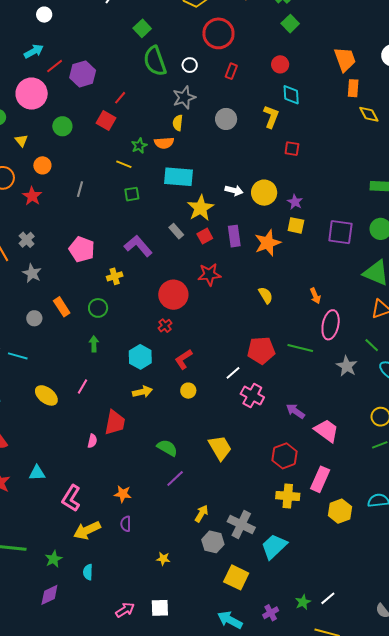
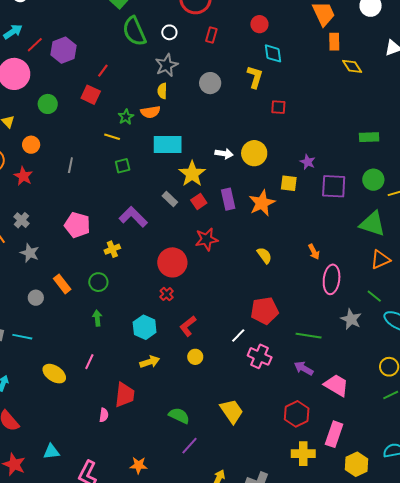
purple star: (295, 202) -> (308, 162), moved
green line: (300, 348) -> (309, 336), moved

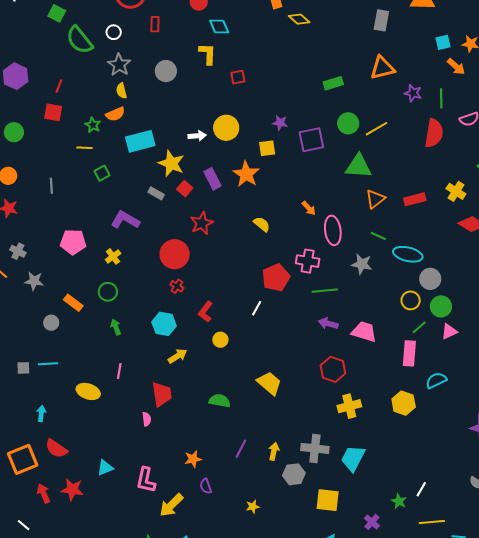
pink cross: (260, 356) -> (308, 261), moved
pink rectangle: (334, 434) -> (409, 353), moved
purple line: (189, 446) -> (241, 449), moved

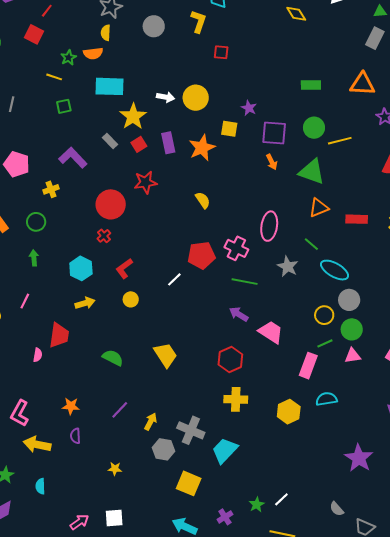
orange arrow: (309, 208) -> (272, 162), moved
yellow arrow: (171, 505) -> (37, 445), turned 40

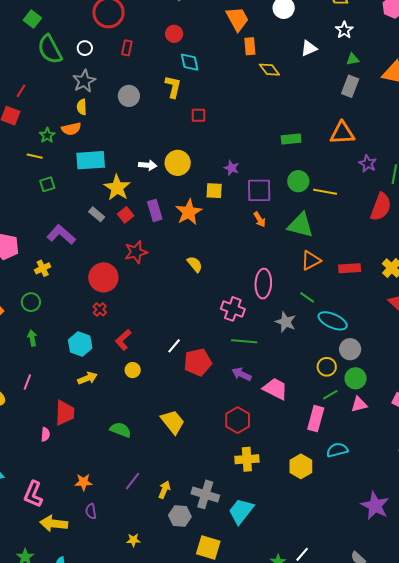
yellow line: (340, 141) -> (325, 192), turned 30
red pentagon: (201, 255) -> (198, 362), moved

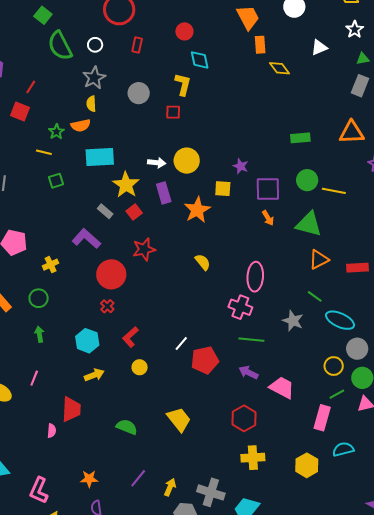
red square: (199, 115) -> (173, 112), moved
purple rectangle: (155, 210) -> (164, 193), moved
purple L-shape: (61, 235) -> (86, 239), moved
pink ellipse: (263, 284) -> (255, 277), moved

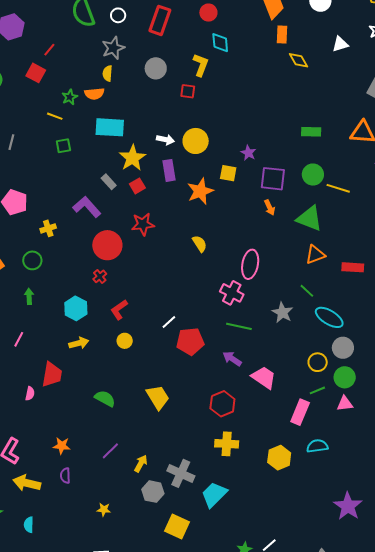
red rectangle: (137, 45) -> (160, 20), size x1.8

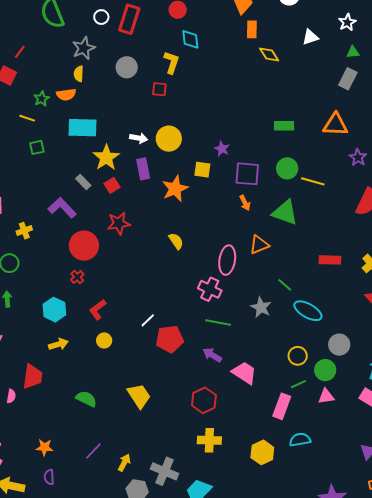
white circle: (118, 15) -> (101, 17), moved
orange triangle: (315, 255) -> (259, 245), moved
gray circle: (343, 348) -> (339, 345), moved

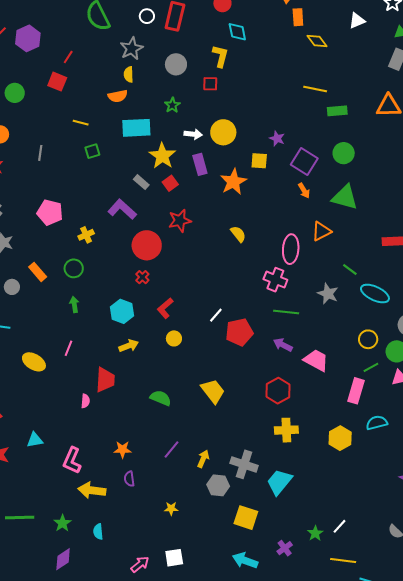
green star: (42, 99) -> (172, 105), moved
purple square: (247, 174) -> (304, 162), turned 32
yellow line: (313, 181) -> (315, 89), moved

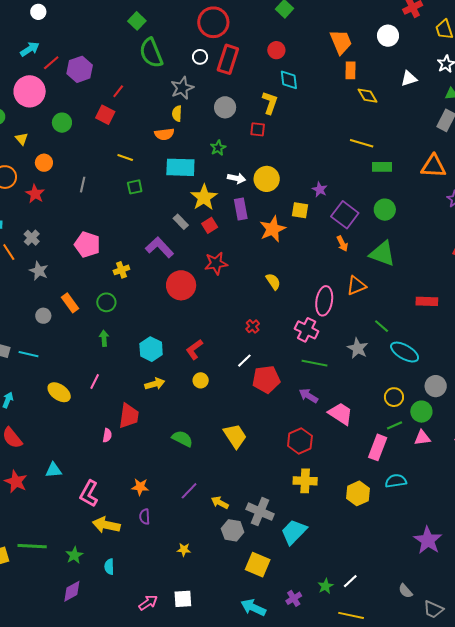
red cross: (142, 277) -> (253, 326), moved
yellow arrow: (203, 459) -> (220, 503), turned -90

